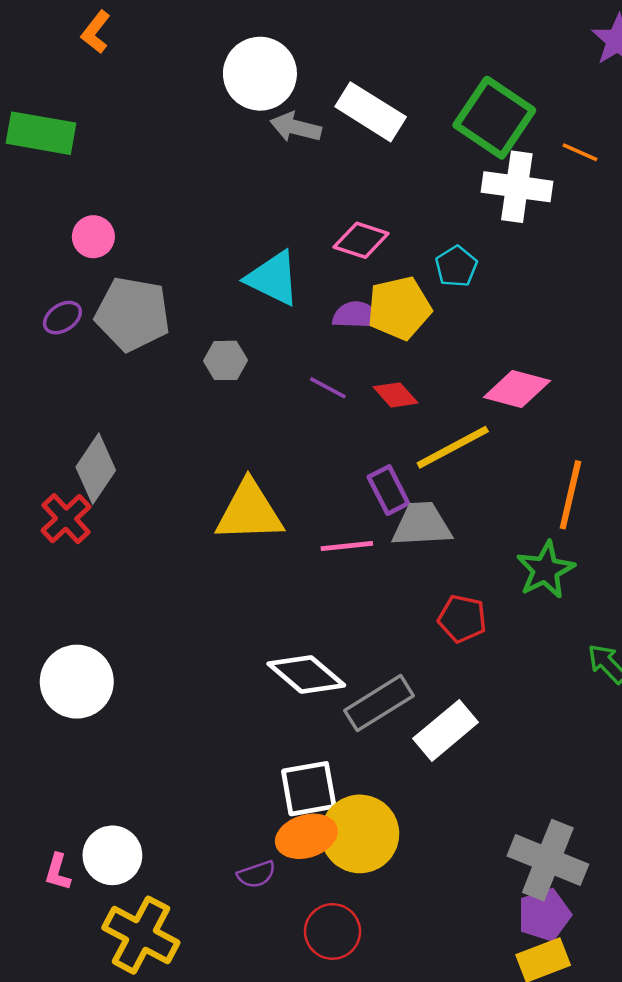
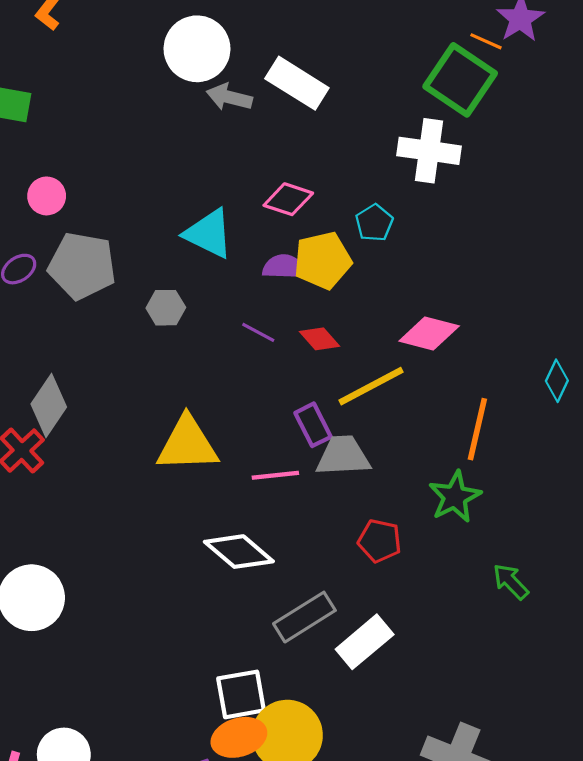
green square: (494, 118) -> (460, 80), moved
orange line: (580, 152) -> (486, 41), moved
white diamond: (306, 674) -> (239, 552), moved

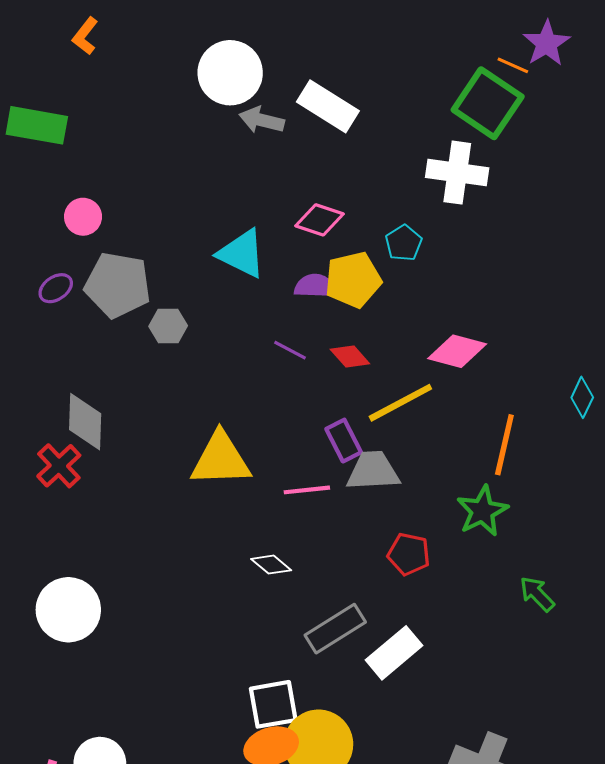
gray hexagon: (166, 308) -> (168, 326), moved
gray diamond: (49, 405) -> (85, 422), turned -32
white diamond: (239, 552) -> (271, 565), size x0.6

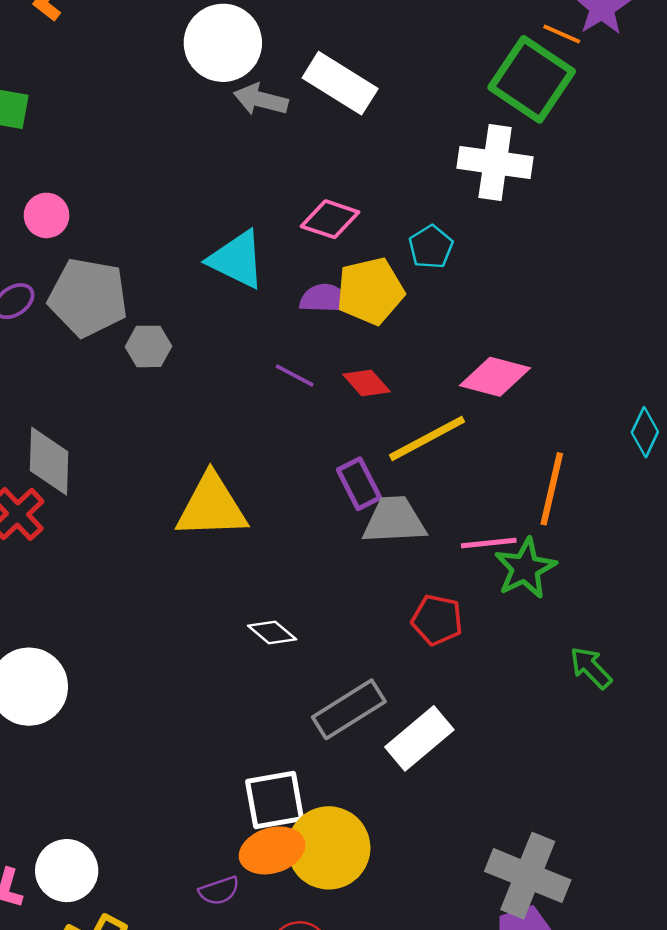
pink line: (307, 490) -> (489, 543), moved

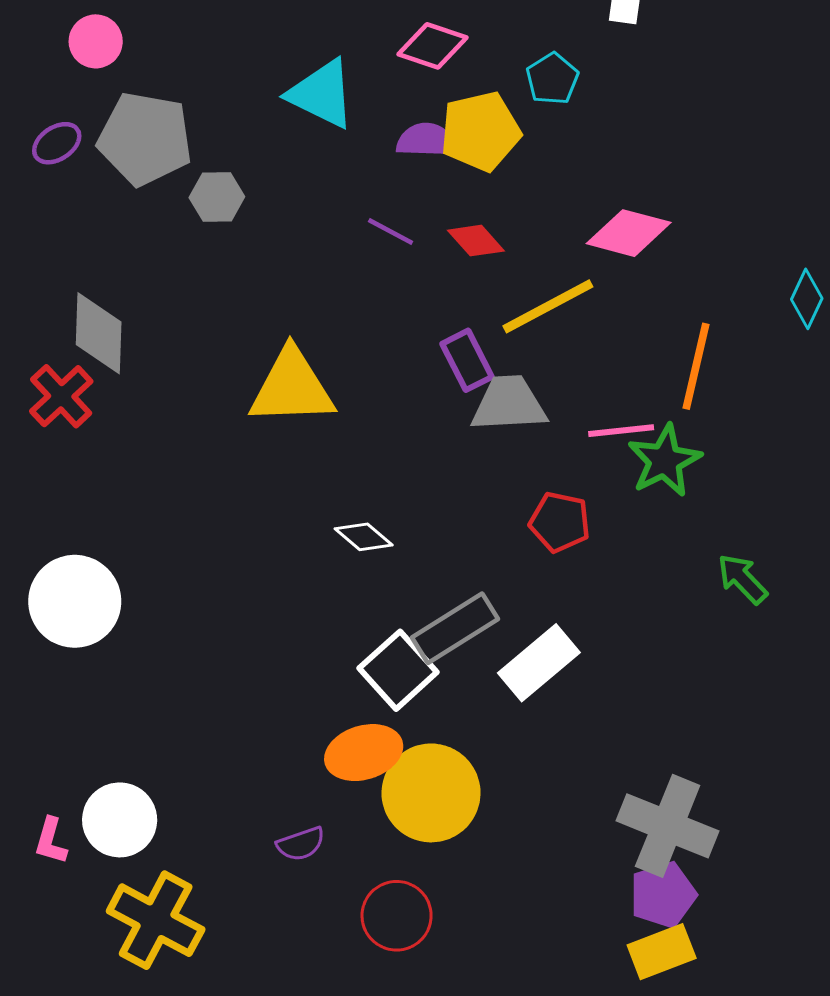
white square: (275, 800) -> (398, 670), moved, turned -32
orange ellipse: (272, 850) -> (364, 753), moved

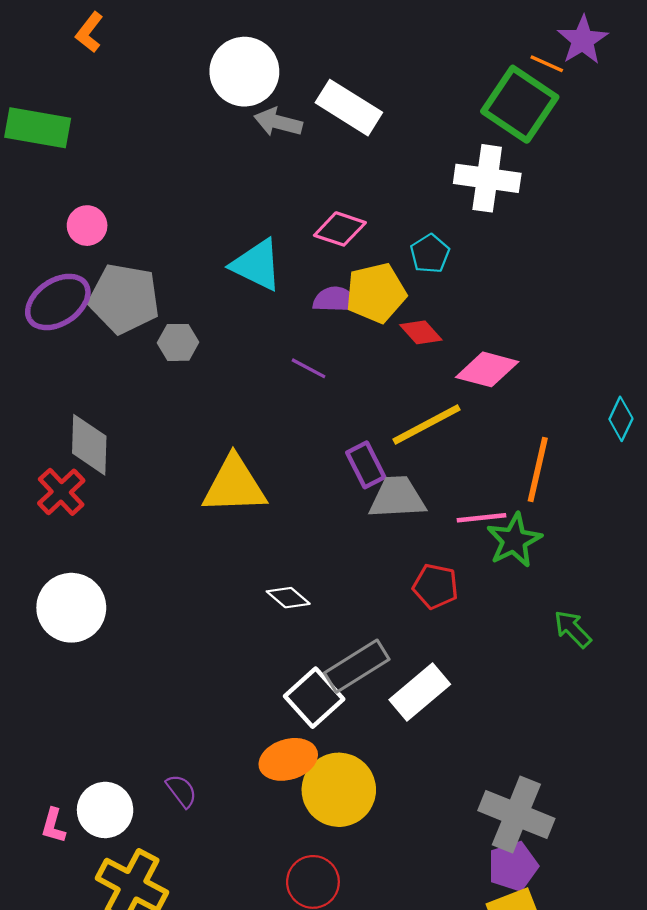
purple ellipse: (57, 143) -> (58, 302), size x1.8
red diamond: (476, 241) -> (421, 332), moved
white circle: (75, 601) -> (71, 608), moved
purple semicircle: (301, 844) -> (181, 791), moved, turned -108

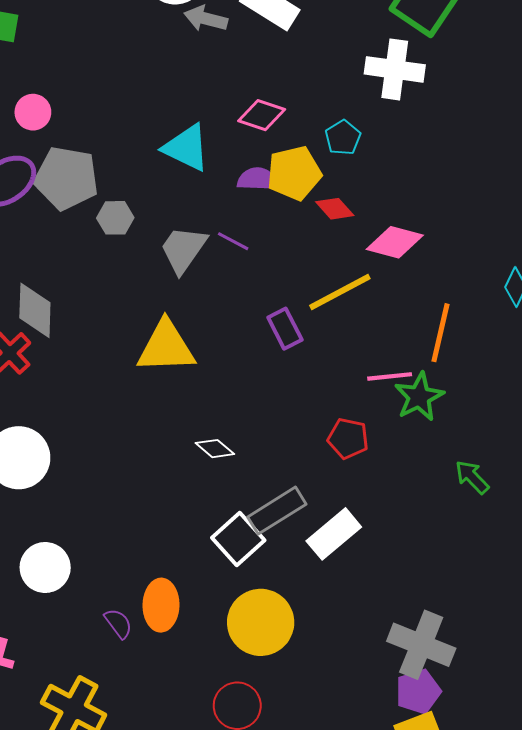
gray trapezoid: (397, 498) -> (183, 249), moved, turned -52
orange ellipse: (288, 759) -> (161, 605), moved, turned -72
white circle: (105, 810) -> (45, 567), moved

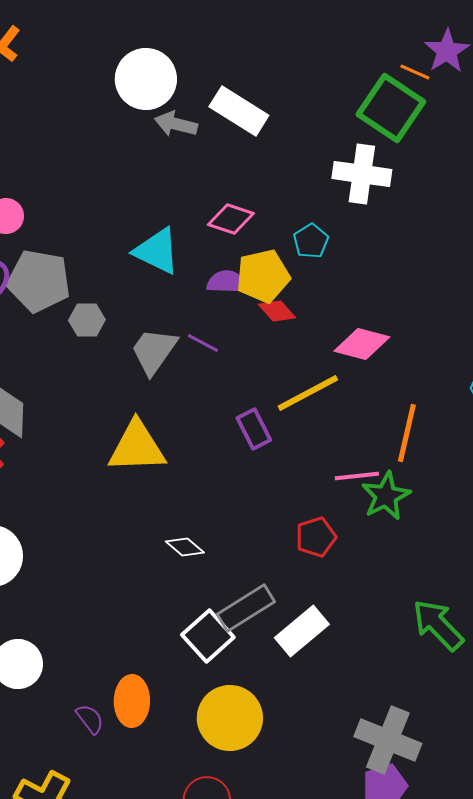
red diamond: (335, 209) -> (277, 311), moved
red pentagon: (348, 438) -> (316, 537), turned -30
green arrow: (472, 477) -> (438, 625), moved, size x1.5

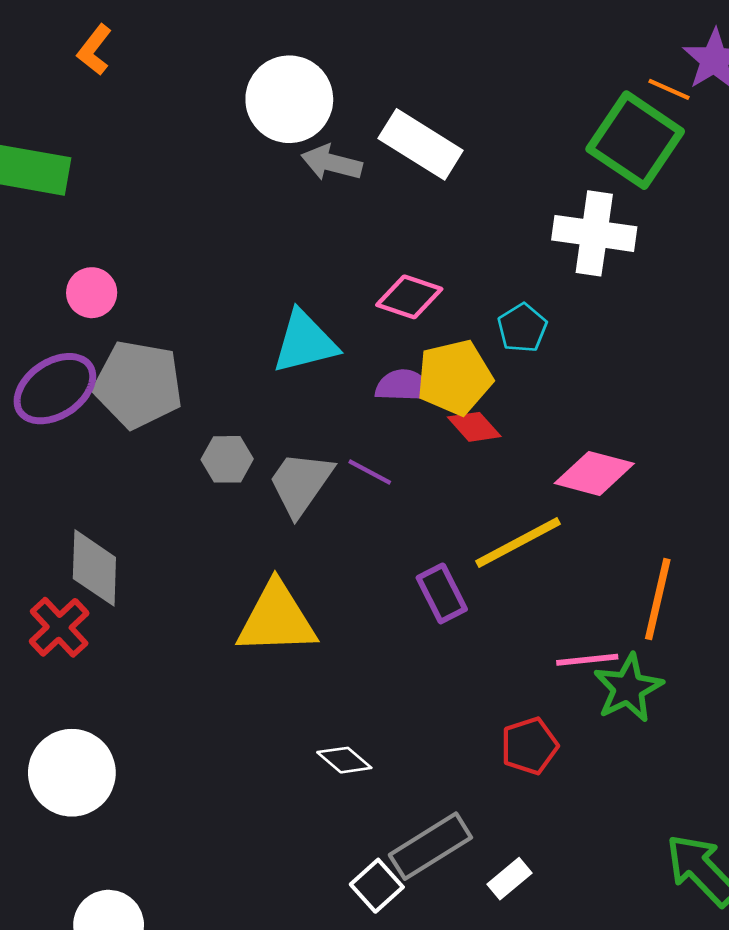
cyan triangle: (157, 251) -> (305, 342), turned -40
gray hexagon: (87, 320) -> (227, 459), moved
white rectangle: (302, 631) -> (510, 879), size x0.6
white square: (208, 636) -> (377, 886), size x0.7

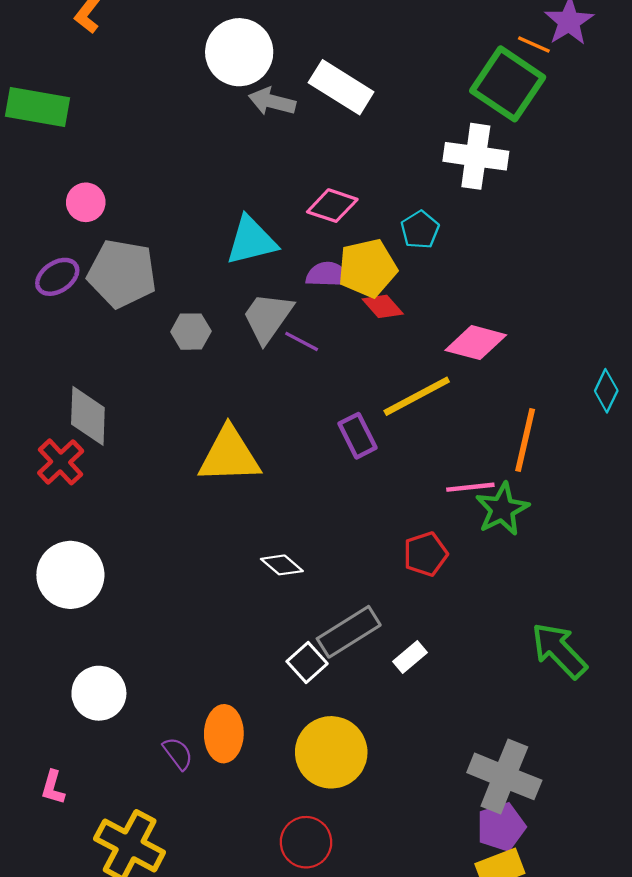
purple ellipse: (55, 389) -> (57, 277), size x0.7
gray trapezoid: (301, 483) -> (268, 317), moved

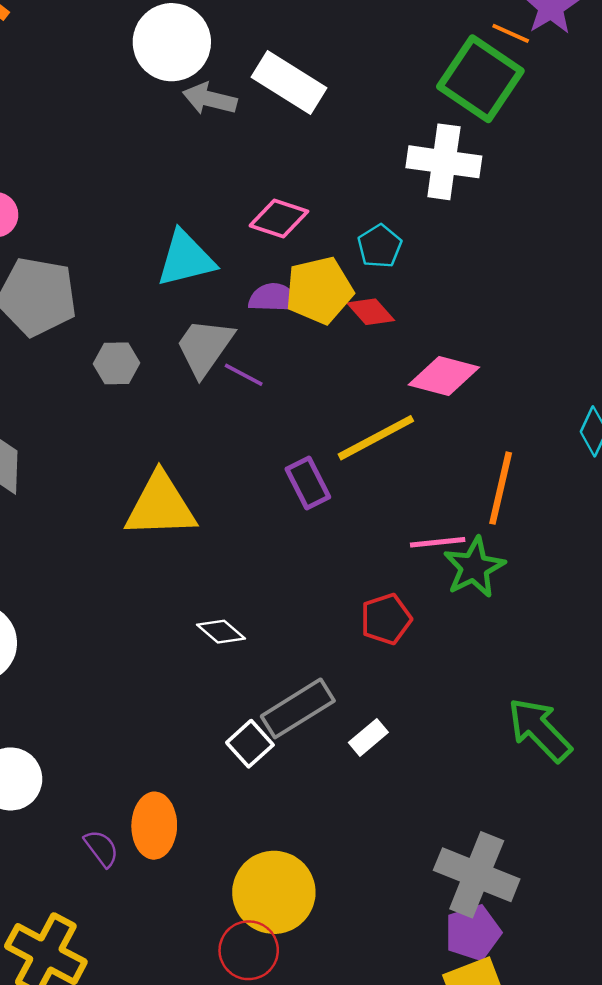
red diamond: (383, 306) -> (371, 312), moved
yellow circle: (331, 752) -> (274, 892), moved

